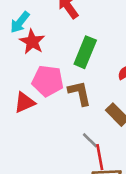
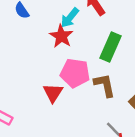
cyan arrow: (20, 22) -> (70, 18), moved
red triangle: (25, 103) -> (53, 93), turned -35

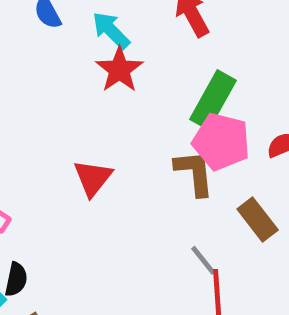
cyan arrow: (70, 18) -> (111, 30), moved, turned 90
pink pentagon: (75, 73) -> (221, 142), moved

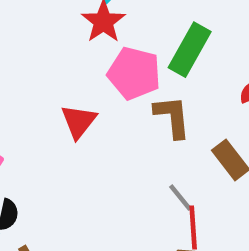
pink pentagon: (221, 142) -> (134, 73), moved

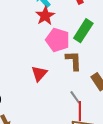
red triangle: (79, 121) -> (39, 74), moved

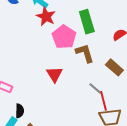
green rectangle: (83, 31) -> (87, 22), turned -35
pink pentagon: (58, 40) -> (64, 37), turned 30

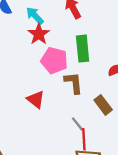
pink pentagon: (64, 37) -> (54, 61), turned -30
red triangle: (54, 74) -> (36, 99), turned -30

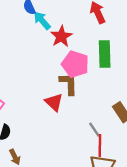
cyan arrow: (35, 16) -> (42, 21), moved
brown L-shape: (74, 83) -> (69, 84), moved

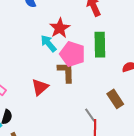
cyan arrow: (42, 21) -> (48, 43), moved
red triangle: (54, 102) -> (40, 87), moved, turned 36

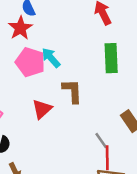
red star: (60, 28) -> (20, 28), moved
pink pentagon: (72, 54) -> (30, 62), moved

